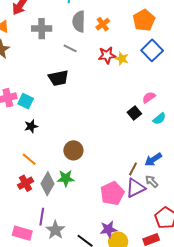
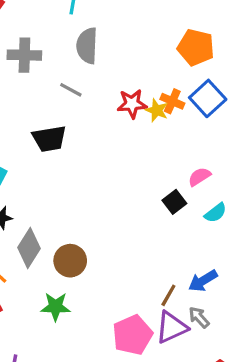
orange pentagon: (144, 20) -> (196, 47), turned -30
orange cross: (103, 24) -> (172, 101), moved, turned -32
gray diamond: (48, 184) -> (29, 248), moved

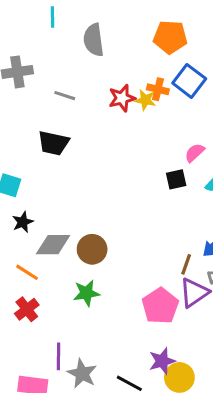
gray semicircle: (87, 46) -> (94, 40), moved
black trapezoid: (49, 139) -> (53, 143), turned 32
black square: (174, 202) -> (176, 179), turned 35
gray diamond: (29, 248) -> (53, 245), turned 68

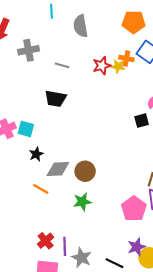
red cross: (27, 309) -> (46, 241), moved

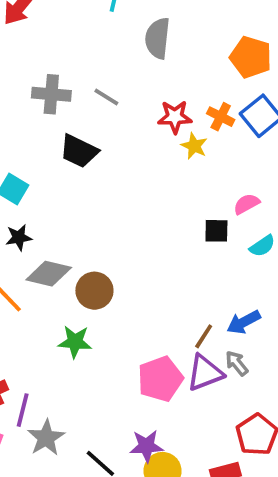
gray cross: (29, 50) -> (51, 94), moved
yellow star: (118, 66) -> (194, 146), moved

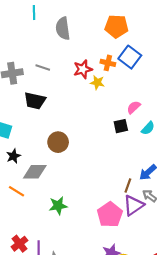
brown circle: (94, 291) -> (58, 142), moved

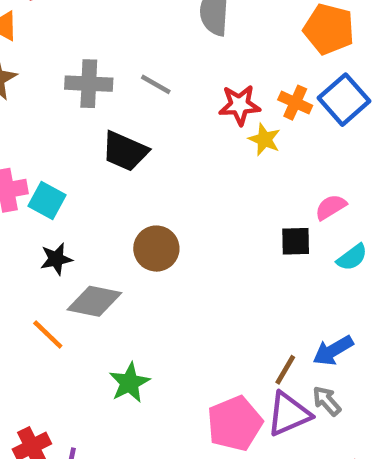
green star: (58, 206) -> (129, 383), turned -30

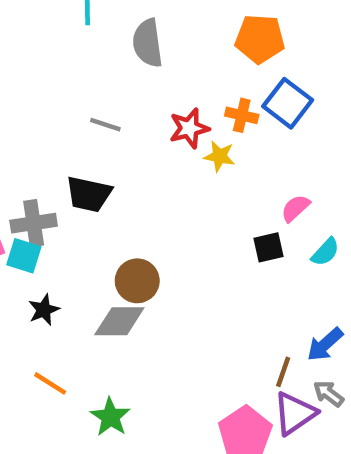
gray cross: (89, 84) -> (34, 223), moved
gray diamond: (94, 301) -> (119, 321), moved
green star: (129, 383) -> (110, 417), moved

